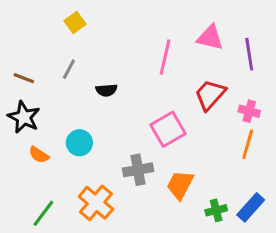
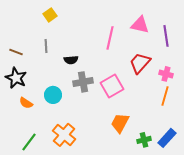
gray line: (69, 69) -> (46, 46), turned -32
gray cross: (138, 170) -> (83, 82), moved

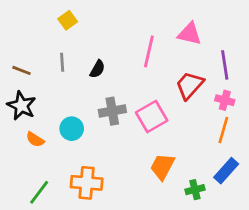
purple line: (166, 36) -> (225, 65), moved
black semicircle: (71, 60) -> (97, 69), moved, turned -56
orange cross: (64, 135) -> (87, 183), turned -35
blue rectangle: (167, 138) -> (226, 171), moved

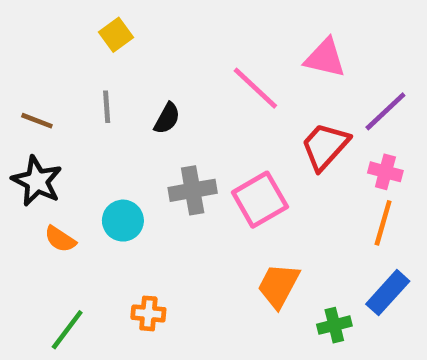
pink line: (149, 51) -> (255, 88), turned -60
purple line: (225, 65) -> (385, 111), turned 56
orange cross: (87, 183) -> (148, 313), size x0.6

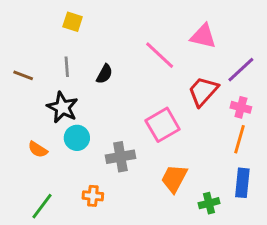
yellow square: (116, 35) -> (73, 22), turned -36
black star: (37, 181) -> (62, 107), moved
gray cross: (193, 190) -> (120, 157), moved
blue rectangle: (388, 293) -> (242, 183), turned -36

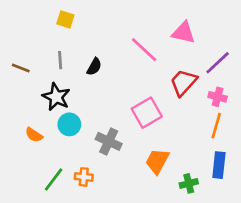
gray cross: (120, 157) -> (109, 141), turned 35
green line: (42, 206) -> (54, 180), moved

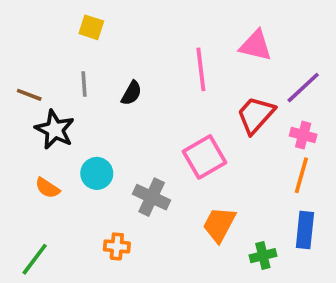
pink line: (144, 50) -> (201, 69), turned 40
black star: (56, 97) -> (55, 130), moved
green line: (54, 180) -> (35, 259), moved

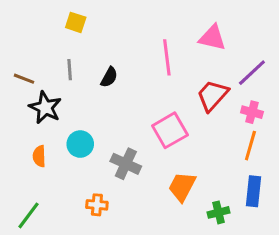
orange semicircle: (47, 188) -> (39, 156), turned 55

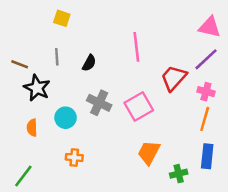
pink triangle: (212, 38) -> (210, 27), moved
gray cross: (126, 164) -> (99, 103), moved
orange cross: (97, 205) -> (74, 157), moved

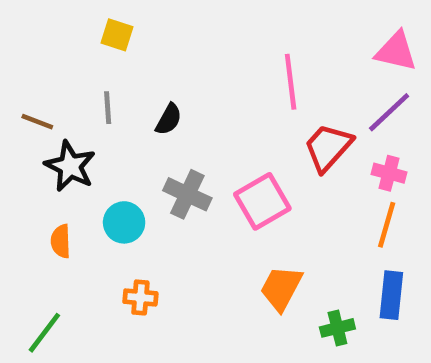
pink line: (136, 47) -> (291, 82), moved

